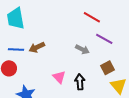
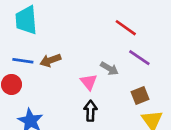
pink triangle: (59, 77) -> (89, 82), moved
black arrow: (80, 82) -> (90, 111), moved

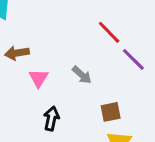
purple line: (139, 58) -> (133, 59), moved
pink triangle: (89, 82) -> (39, 78), moved

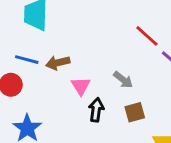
brown square: (111, 112) -> (135, 112), moved
black arrow: (51, 119) -> (96, 110), moved

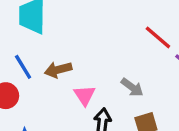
blue line: (27, 60) -> (23, 67), turned 45

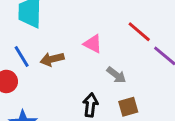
pink triangle: (85, 95) -> (93, 44), moved, turned -30

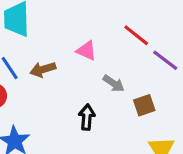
brown square: (128, 107) -> (144, 105), moved

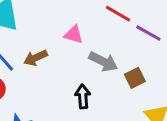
gray arrow: (114, 83) -> (103, 62), size x1.4

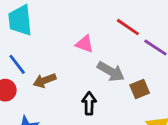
brown arrow: (36, 58) -> (45, 81), moved

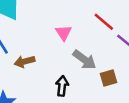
pink triangle: (85, 44) -> (64, 33), turned 30

